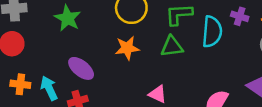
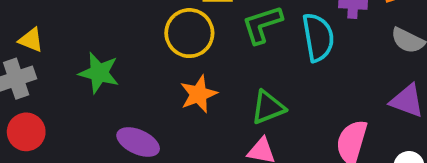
green triangle: (172, 47) -> (268, 107), moved

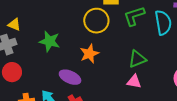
orange star: (198, 94) -> (89, 54), moved

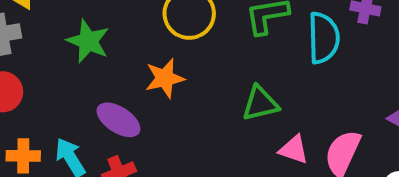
pink triangle: (134, 81) -> (294, 150), moved

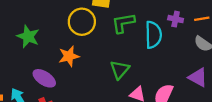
green triangle: (260, 104) -> (120, 70), turned -36

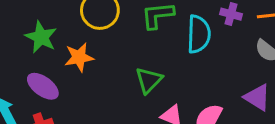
green star: (28, 36) -> (41, 37), moved

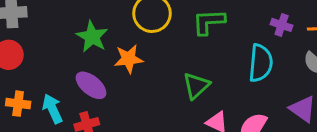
cyan semicircle: (199, 34) -> (261, 63), moved

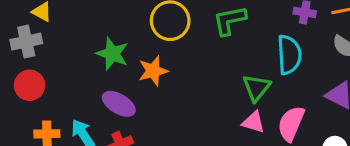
green triangle: (196, 86) -> (256, 88), moved

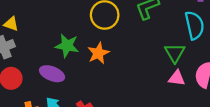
purple ellipse: (119, 104) -> (52, 74), moved

